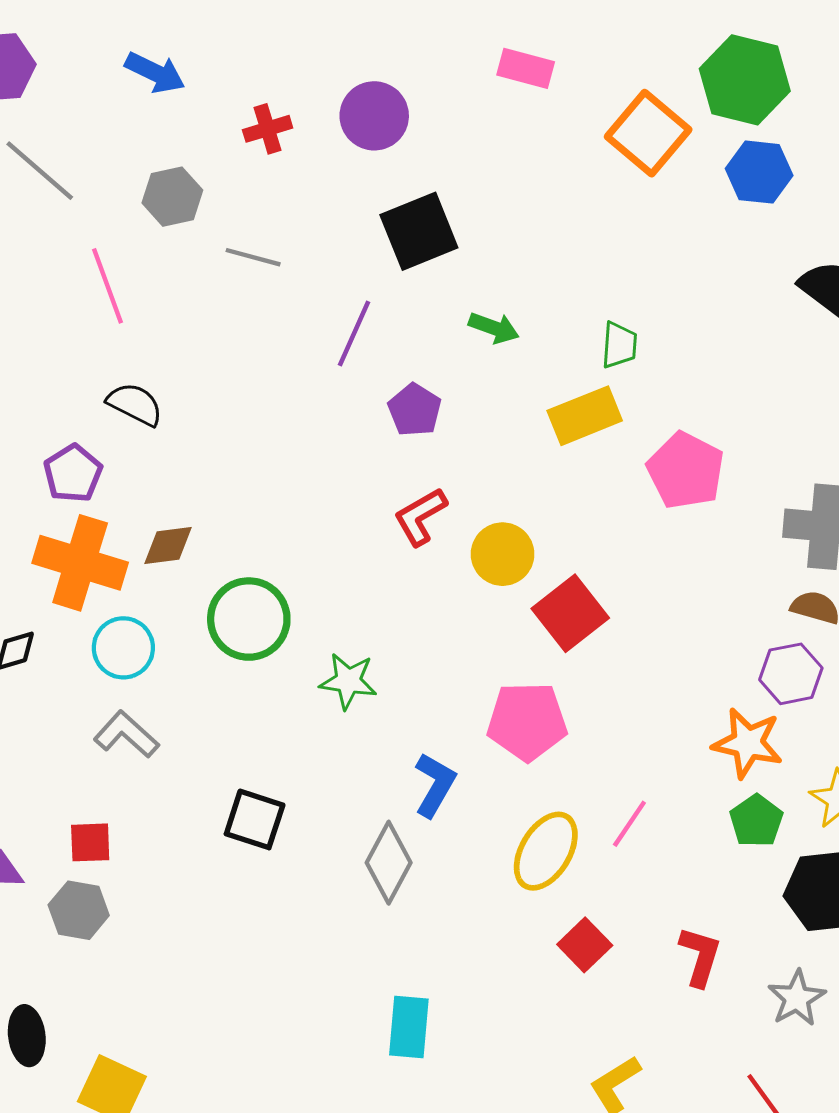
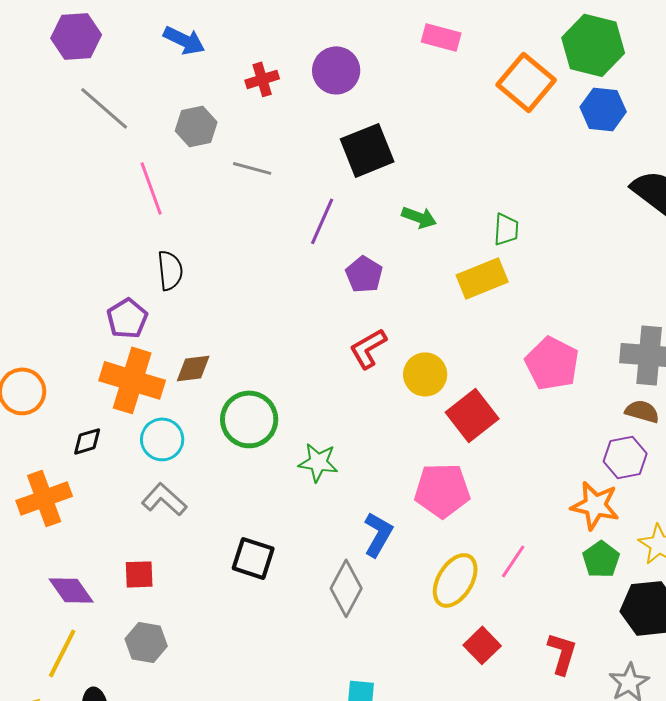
black semicircle: (135, 404) -> (170, 270), turned 57
pink pentagon: (686, 471) -> (552, 363), moved
gray hexagon: (79, 910) -> (146, 642), moved

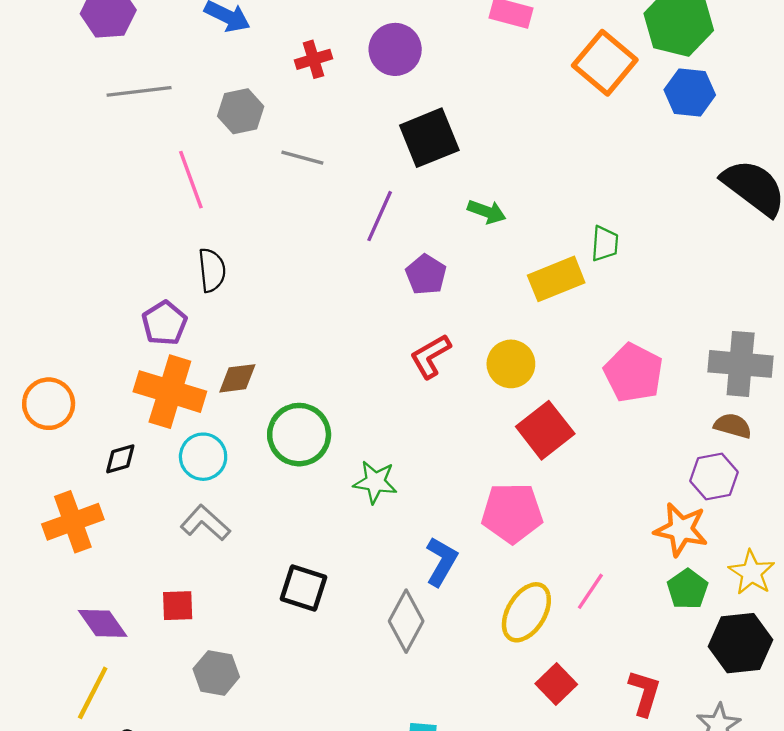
gray line: (104, 108) -> (139, 91), turned -48
green trapezoid: (506, 229) -> (605, 244), moved
yellow circle: (425, 374) -> (511, 364), moved
gray hexagon: (146, 642) -> (216, 673), moved

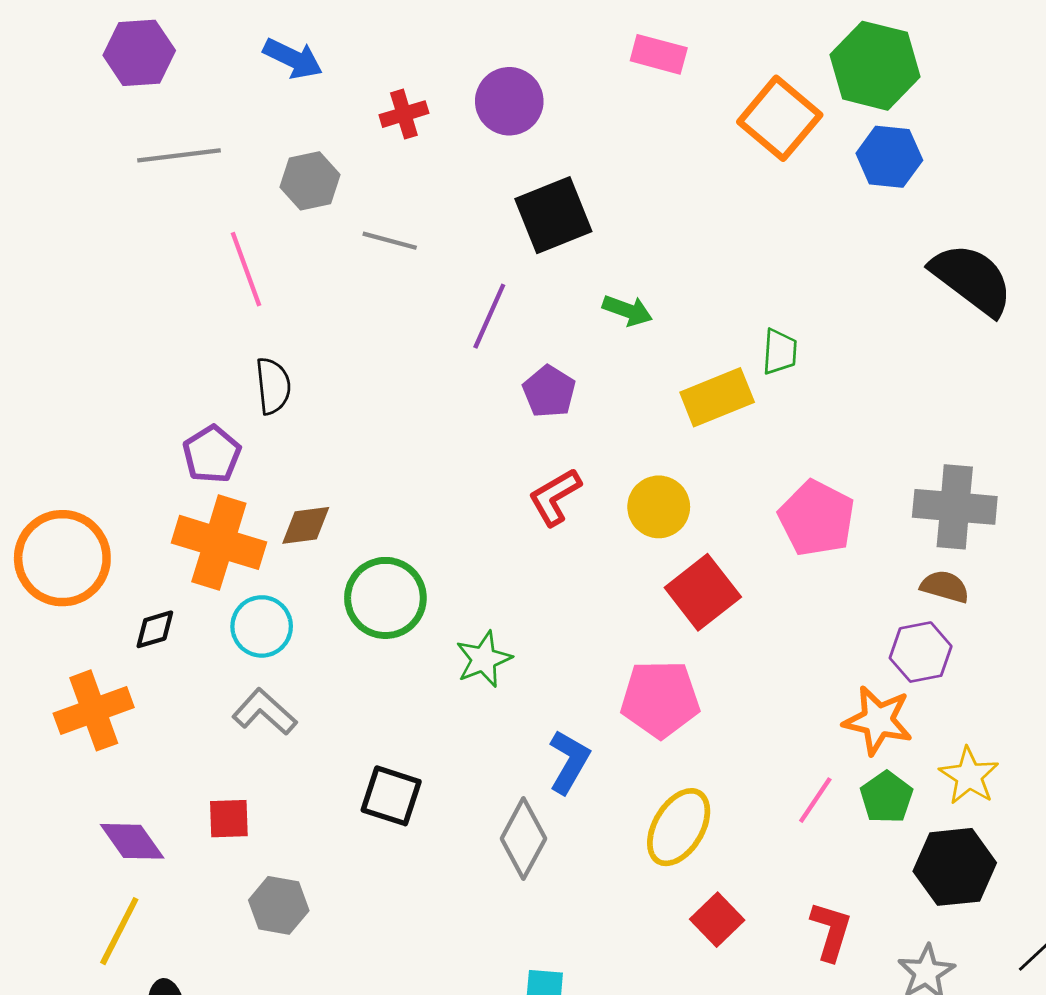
orange circle: (49, 404) -> (62, 558), size x1.4
green star: (375, 482) -> (484, 659), turned -30
pink line: (590, 591) -> (815, 800), moved

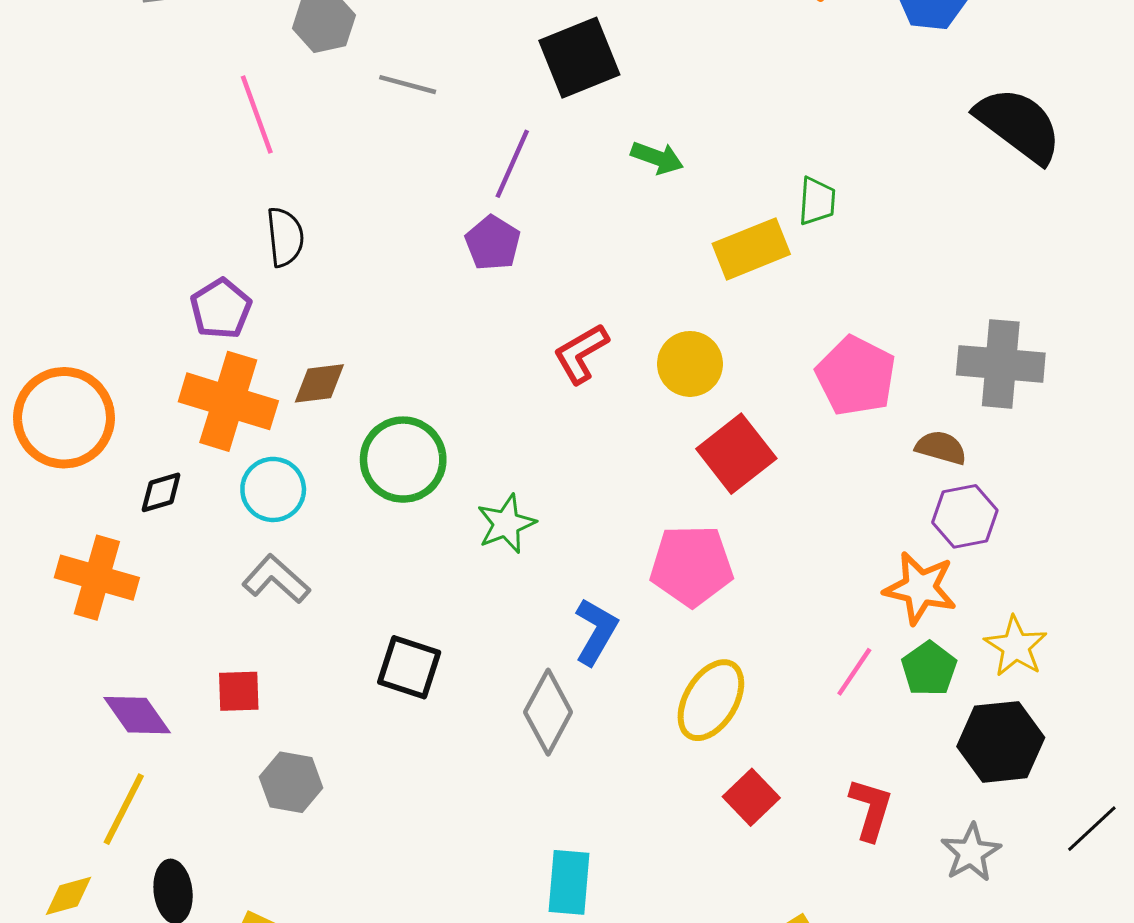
purple pentagon: (549, 392) -> (493, 243), moved
brown semicircle: (945, 587) -> (941, 448), moved
orange cross: (94, 710) -> (97, 578), turned 36

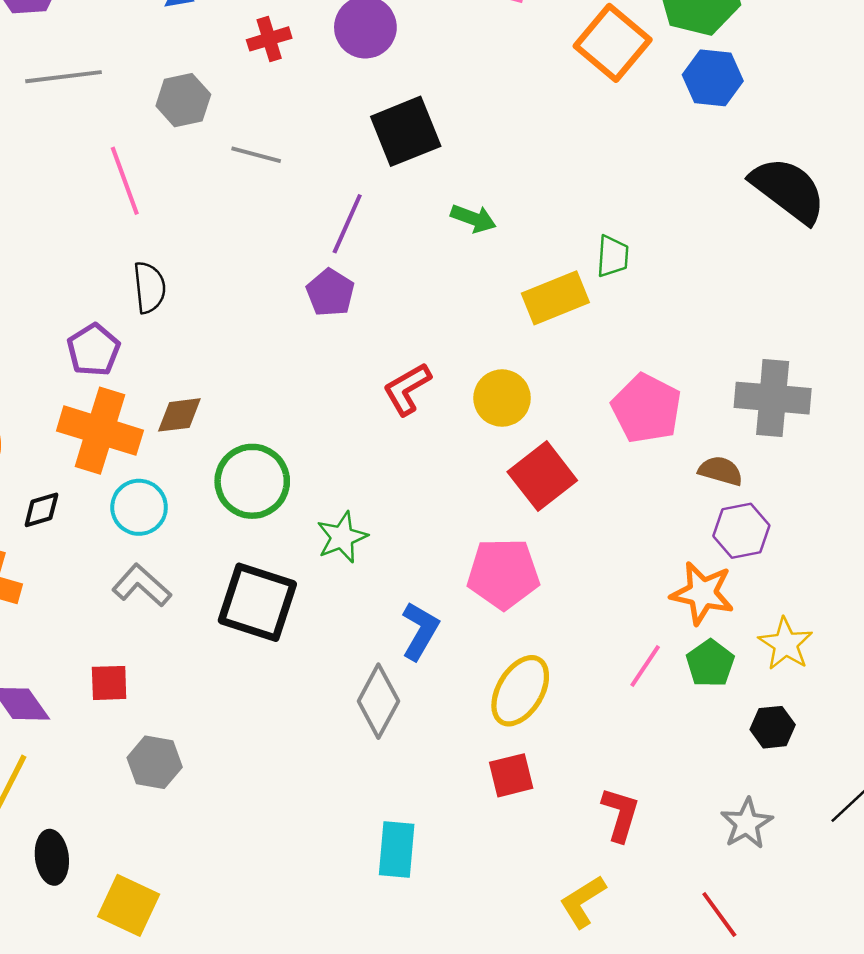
black square: (409, 667) -> (257, 602), moved, size x1.4
black hexagon: (1001, 742) -> (773, 727), size x0.6
red square: (751, 797) -> (511, 775), moved, turned 30
red L-shape: (871, 809) -> (620, 814), moved

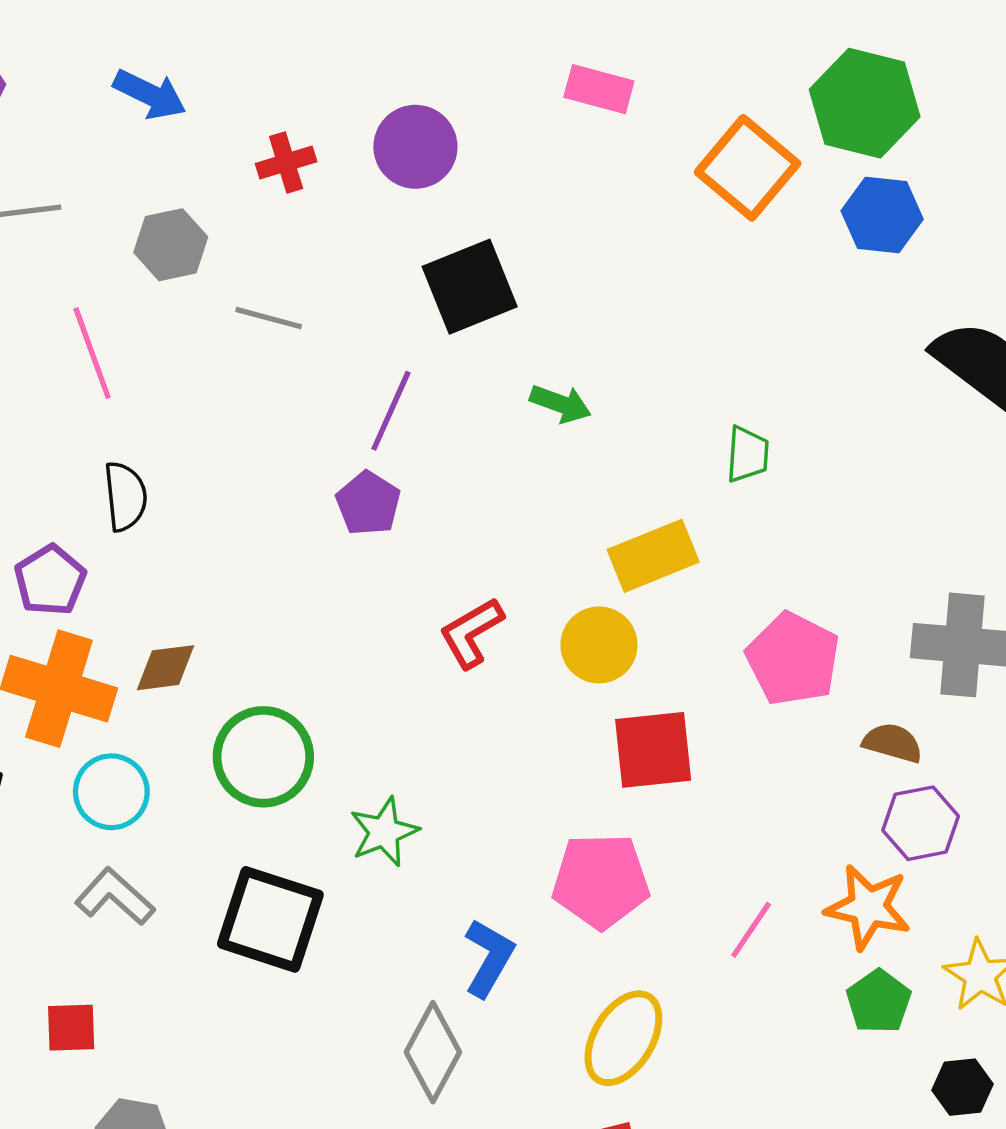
yellow rectangle: (555, 298) -> (653, 556), moved
red square: (542, 476) -> (653, 750), turned 32
pink line: (645, 666) -> (751, 930), moved

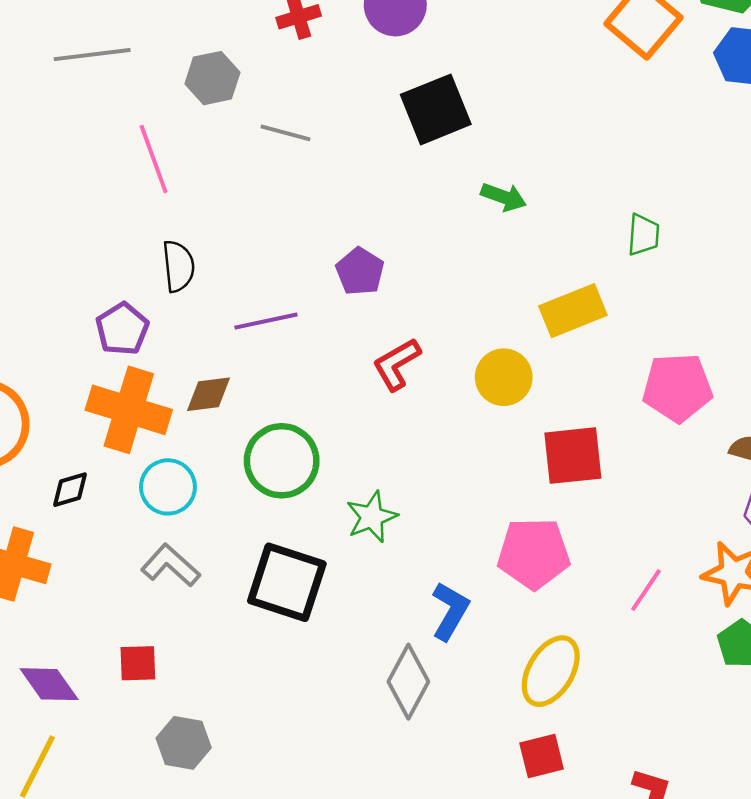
purple line: (391, 411) -> (266, 321), moved, turned 54
red L-shape: (471, 633) -> (397, 364), moved
yellow circle: (599, 645) -> (504, 377), moved
pink pentagon: (793, 659) -> (677, 388), turned -30

